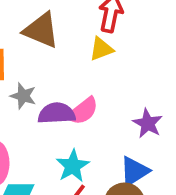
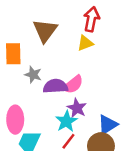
brown triangle: (41, 30) -> (45, 31), turned 44
purple star: (148, 123) -> (77, 108), moved

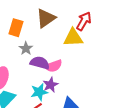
yellow triangle: (85, 43) -> (73, 38), size x1.5

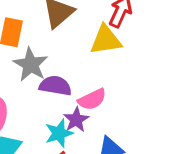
gray star: (26, 48) -> (31, 65), size x1.5
pink semicircle: (53, 66) -> (92, 99), moved

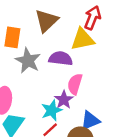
purple semicircle: (55, 86) -> (61, 58), moved
pink semicircle: (92, 99) -> (75, 84), turned 135

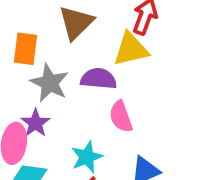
pink semicircle: (75, 84) -> (121, 117), turned -35
purple star: (64, 100) -> (36, 123), moved

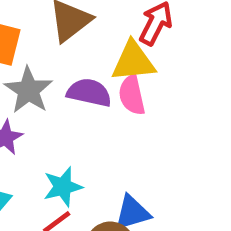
pink semicircle: (121, 117) -> (132, 95), moved

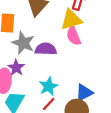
purple semicircle: (89, 93) -> (46, 49), moved

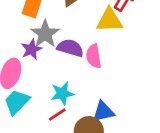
pink semicircle: (74, 36) -> (94, 56), moved
purple star: (16, 68) -> (31, 49), moved

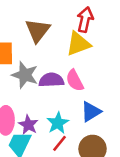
purple star: (31, 49) -> (28, 125), moved
blue triangle: (103, 112) -> (91, 112), moved

